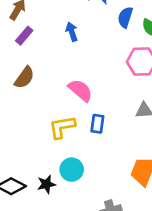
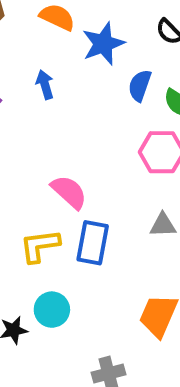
blue arrow: (72, 32) -> (45, 85), moved
blue rectangle: (97, 124) -> (93, 243), size x1.5

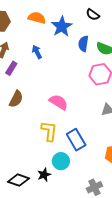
blue rectangle: (93, 243) -> (76, 140), moved, turned -30
yellow L-shape: (40, 246) -> (49, 131), turned 115

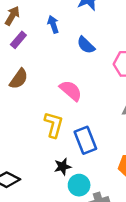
blue semicircle: (83, 44) -> (86, 45), moved, turned -63
cyan circle: (61, 161) -> (79, 185), moved
black star: (44, 175) -> (63, 167), moved

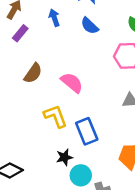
blue semicircle: (86, 45) -> (90, 26), moved
brown semicircle: (19, 79) -> (33, 73), moved
yellow L-shape: (54, 125) -> (55, 116), turned -35

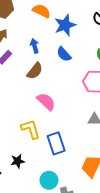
brown semicircle: (33, 73) -> (35, 71), moved
black star: (64, 157) -> (18, 161), moved

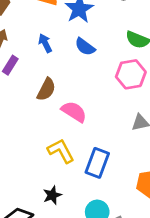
brown semicircle: (35, 71) -> (46, 89), moved
blue rectangle: (56, 143) -> (97, 163), turned 50

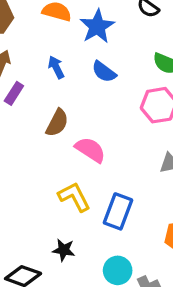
black star: (52, 195) -> (64, 250), turned 30

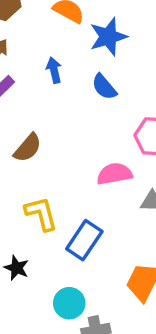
brown semicircle: (57, 123) -> (28, 148), moved
pink semicircle: (90, 150) -> (114, 174), moved, turned -56

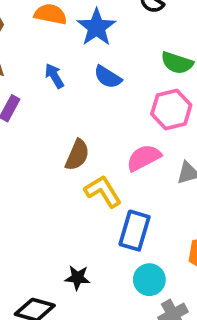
brown semicircle: (28, 148) -> (77, 155), moved
yellow L-shape: (41, 214) -> (103, 191), moved
cyan circle: (69, 303) -> (149, 280), moved

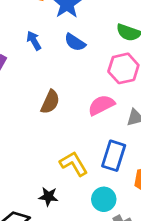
yellow L-shape: (103, 191) -> (74, 164), moved
blue rectangle: (135, 231) -> (114, 156), moved

